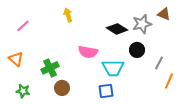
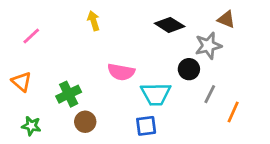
gray star: (142, 24) -> (208, 46), moved
black diamond: (117, 29) -> (170, 25), moved
gray line: (159, 63) -> (210, 94), moved

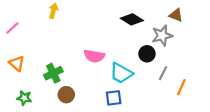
yellow arrow: (94, 21) -> (53, 11), moved, turned 32
pink line: (31, 36) -> (12, 28), moved
cyan trapezoid: (156, 94) -> (121, 73), turned 30

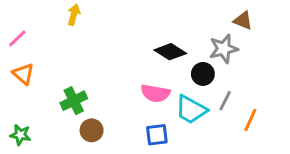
black diamond: (132, 19) -> (170, 52), moved
pink semicircle: (94, 56) -> (155, 93), moved
orange triangle: (17, 63) -> (23, 74), moved
cyan trapezoid: (121, 73) -> (191, 110), moved
green star: (24, 98) -> (20, 135), moved

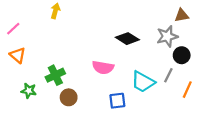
brown triangle: (243, 21) -> (182, 15), turned -32
black circle: (203, 74) -> (182, 55), moved
pink semicircle: (155, 93) -> (103, 67), moved
green star: (20, 135) -> (29, 91), moved

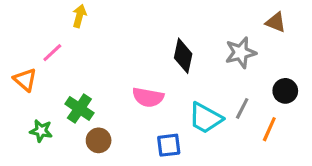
brown triangle: (182, 15) -> (276, 22), moved, turned 32
pink line: (13, 29) -> (52, 53), moved
black diamond: (127, 39) -> (183, 56), turned 70
black circle: (182, 55) -> (285, 91), moved
green cross: (55, 75) -> (79, 108), turned -30

